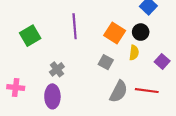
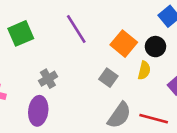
purple line: (75, 26) -> (76, 29), turned -35

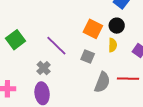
purple line: (76, 29) -> (56, 46), moved

